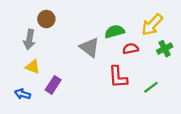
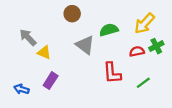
brown circle: (46, 19) -> (72, 14), moved
gray arrow: (29, 40) -> (28, 37), turned 126
red semicircle: (130, 49) -> (137, 51), moved
yellow triangle: (33, 67) -> (44, 53), moved

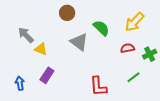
green semicircle: (109, 30) -> (101, 28), turned 60
green cross: (156, 46) -> (150, 54), moved
red L-shape: (112, 73) -> (98, 86), moved
blue arrow: (21, 89) -> (20, 83), turned 64

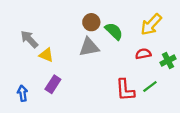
brown circle: (67, 13) -> (91, 22), moved
gray triangle: (79, 42) -> (89, 47), turned -48
red L-shape: (98, 86) -> (125, 90), moved

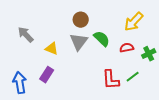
green semicircle: (114, 31) -> (102, 39), moved
gray triangle: (89, 47) -> (79, 42), turned -42
yellow triangle: (46, 55) -> (52, 49), moved
blue arrow: (23, 93) -> (20, 83), size x1.5

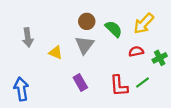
gray arrow: (26, 35) -> (28, 37), turned -144
green semicircle: (102, 39) -> (114, 29), moved
purple rectangle: (47, 75) -> (80, 83), moved, turned -63

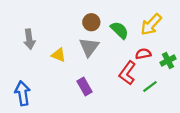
red L-shape: (119, 86) -> (127, 73), moved, turned 40

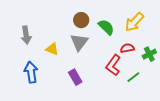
blue arrow: (23, 93) -> (31, 72), moved

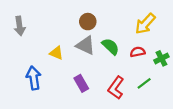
green semicircle: (106, 27) -> (111, 46), moved
gray arrow: (26, 35) -> (20, 26), moved
gray triangle: (79, 42) -> (86, 45), turned -42
red L-shape: (113, 65) -> (116, 88), moved

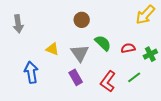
yellow arrow: (145, 24) -> (145, 15), moved
gray triangle: (86, 45) -> (80, 53), moved, turned 30

